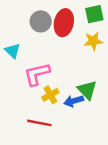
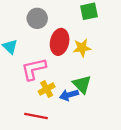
red ellipse: (64, 23) -> (60, 42), moved
yellow star: (93, 41) -> (82, 48), moved

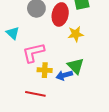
red ellipse: (60, 42) -> (60, 14), moved
yellow cross: (47, 89) -> (45, 70), turned 32

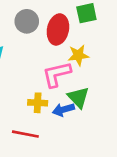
pink L-shape: (33, 53) -> (57, 74), moved

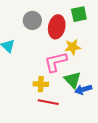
blue arrow: (63, 110) -> (83, 89), moved
red line: (25, 134) -> (48, 102), moved

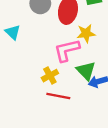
yellow cross: (41, 84) -> (50, 76), turned -32

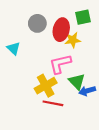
yellow star: (86, 33) -> (73, 40), moved
yellow cross: (50, 76) -> (46, 86), size x1.5

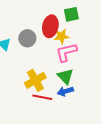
gray circle: (37, 23) -> (27, 38), moved
pink L-shape: (60, 64) -> (66, 52), moved
blue arrow: (87, 91) -> (65, 91), moved

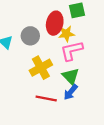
yellow cross: (35, 80) -> (41, 68), moved
blue arrow: (65, 91) -> (71, 92), turned -35

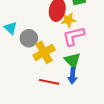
gray circle: (30, 36) -> (29, 38), moved
blue arrow: (71, 92) -> (72, 76), turned -35

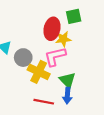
pink L-shape: (73, 36) -> (55, 57), moved
yellow cross: (44, 52) -> (39, 72), turned -35

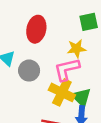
red ellipse: (52, 29) -> (36, 29), moved
yellow cross: (39, 72) -> (62, 92), moved

